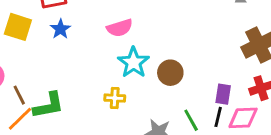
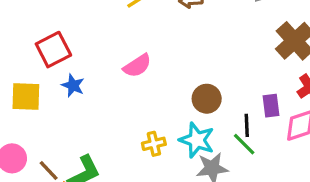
cyan star: (134, 63) -> (197, 140), moved
black line: (218, 117) -> (247, 125), moved

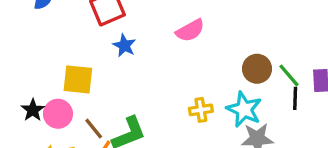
yellow square: (26, 96) -> (78, 79), moved
green line: (244, 144) -> (289, 75), moved

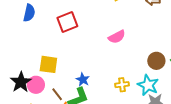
blue star: (124, 46) -> (83, 80), moved
black star: (33, 110) -> (21, 82), size x1.5

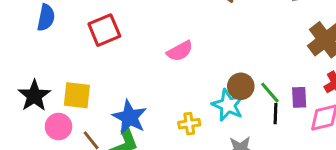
blue star: (83, 80) -> (130, 117), size x1.6
black star: (21, 82) -> (34, 96), moved
cyan star: (148, 85) -> (228, 105), moved

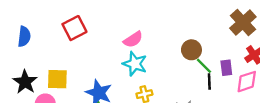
blue semicircle: (46, 18) -> (24, 37), moved
brown circle: (241, 86) -> (191, 50), moved
cyan star: (228, 105) -> (135, 64), moved

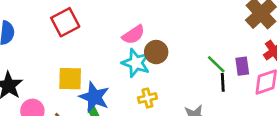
brown circle: (191, 50) -> (156, 52), moved
yellow square: (57, 79) -> (70, 79), moved

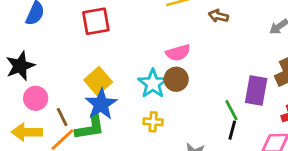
pink semicircle: (133, 35) -> (178, 53), moved
purple rectangle: (242, 66) -> (256, 91), moved, size x1.5
yellow square: (70, 79) -> (98, 81), moved, turned 30

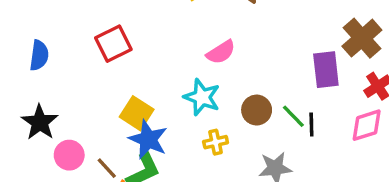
brown circle: (176, 79) -> (257, 110), moved
green line: (231, 110) -> (293, 116), moved

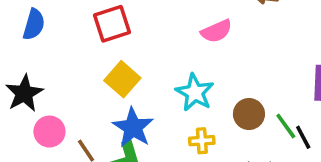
pink semicircle: (221, 52) -> (216, 31), moved
yellow square: (137, 113) -> (122, 79), moved
black line: (311, 125) -> (303, 137), turned -35

